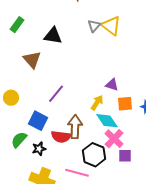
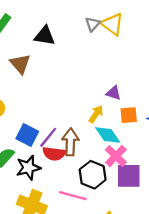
purple line: (56, 94) -> (48, 137), moved
black star: (39, 149) -> (28, 168), size x1.5
purple square: (125, 156) -> (129, 176), size x1.6

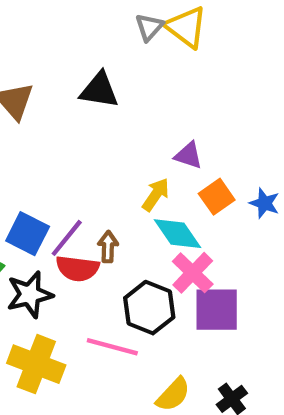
black triangle: (45, 36) -> (99, 90), moved
orange square: (129, 115) -> (217, 197), turned -30
brown arrow: (70, 142) -> (108, 247), size x0.6

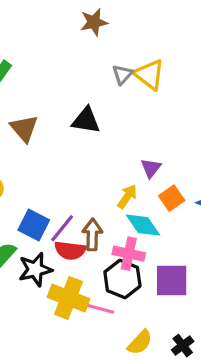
purple triangle: (188, 155) -> (151, 168), turned 50
brown arrow: (108, 247) -> (92, 235), size x1.4
pink cross: (193, 273) -> (129, 254), moved, turned -32
yellow cross: (36, 364) -> (69, 298), moved

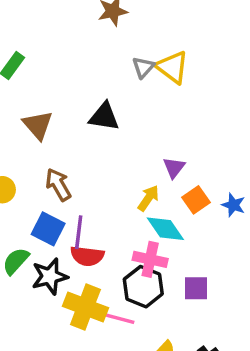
purple line: (62, 228) -> (79, 232), turned -32
brown arrow: (92, 235) -> (58, 185), moved, turned -32
purple square: (172, 281) -> (196, 288), size x0.7

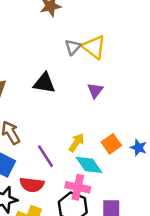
purple triangle: (174, 168) -> (95, 90), moved
purple line: (79, 232) -> (46, 156), moved, turned -40

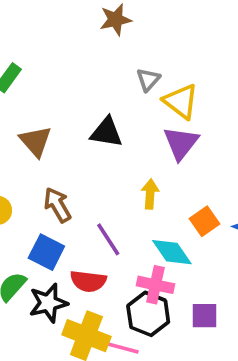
yellow triangle: (94, 47) -> (181, 101), moved
purple triangle: (95, 90) -> (181, 143), size x1.5
yellow arrow: (77, 143) -> (150, 194), moved, turned -30

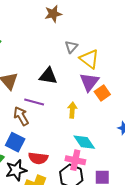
orange square: (204, 221) -> (102, 93), moved
purple line: (108, 239) -> (34, 102), moved, turned -42

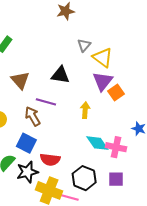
pink cross: (75, 160) -> (116, 147), moved

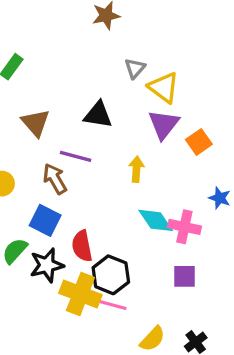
orange square: (116, 93) -> (199, 142), moved
red semicircle: (50, 160) -> (82, 246), turned 72
black hexagon: (84, 178) -> (111, 275), moved

